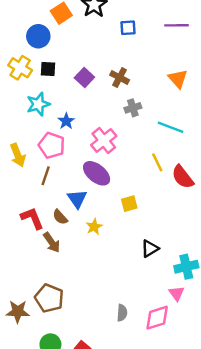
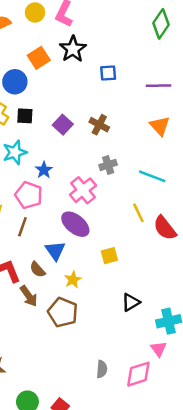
purple line: (177, 25) -> (158, 86), moved
gray cross: (133, 108) -> (108, 165), moved
brown pentagon: (49, 298) -> (63, 312), moved

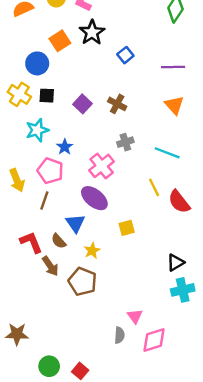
blue square: (108, 73) -> (125, 55), turned -35
black triangle: (131, 302) -> (175, 263), moved
pink triangle: (158, 349) -> (135, 316), moved

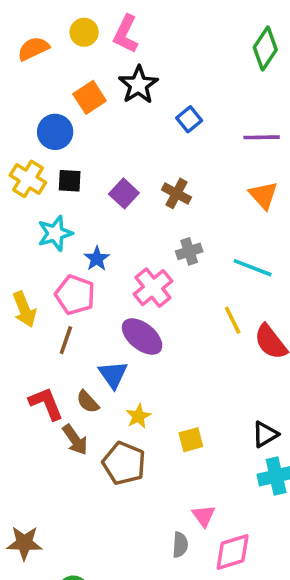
yellow square: (127, 228) -> (191, 440), moved

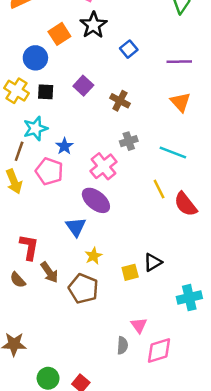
purple square: (124, 193) -> (83, 86), moved
brown line: (66, 340) -> (19, 151), moved
brown semicircle: (88, 402) -> (18, 280), moved
red L-shape: (46, 404) -> (29, 247), turned 32
black triangle: (265, 434) -> (153, 262), moved

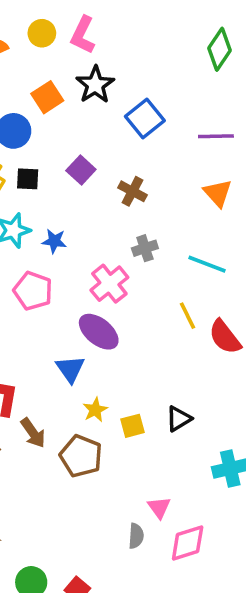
blue square: (129, 49) -> (145, 118), size x1.5
blue star: (64, 146) -> (54, 241), moved, turned -30
yellow square: (130, 272) -> (132, 426), moved

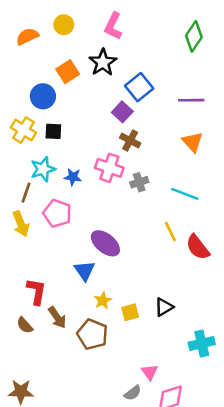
pink L-shape: (83, 35) -> (113, 26), moved
purple square: (81, 170) -> (122, 112), moved
pink cross: (109, 284) -> (109, 168), moved, turned -32
gray semicircle: (136, 536) -> (133, 393), turned 48

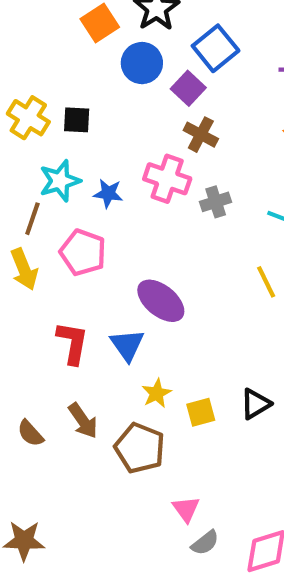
blue circle: (43, 96) -> (142, 63), moved
red L-shape: (36, 291) -> (72, 343), moved
pink triangle: (150, 372) -> (186, 509), moved

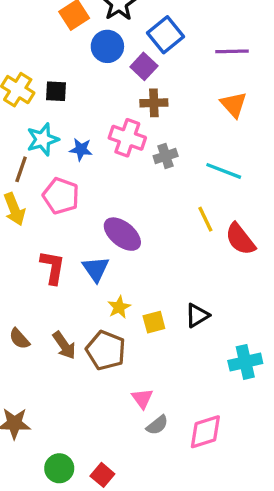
brown cross: (201, 135) -> (154, 103), turned -30
brown arrow: (83, 421) -> (64, 345), moved

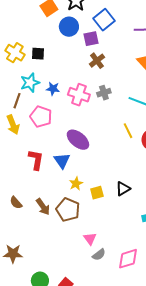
purple square: (144, 66) -> (91, 39), turned 35
brown cross: (154, 103) -> (97, 61), turned -35
pink cross: (127, 138) -> (79, 95), moved

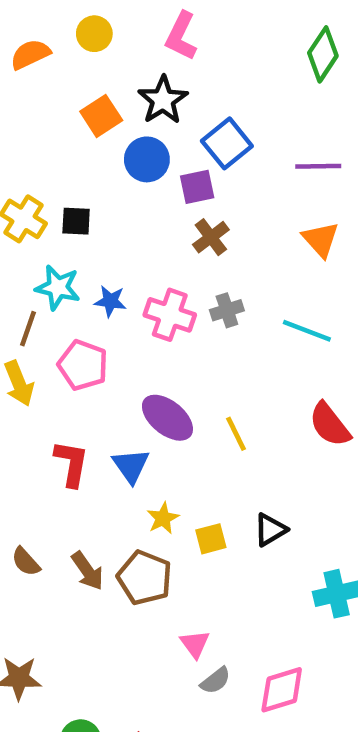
cyan star: (30, 83) -> (58, 287), turned 30
yellow line: (128, 131) -> (236, 434), moved

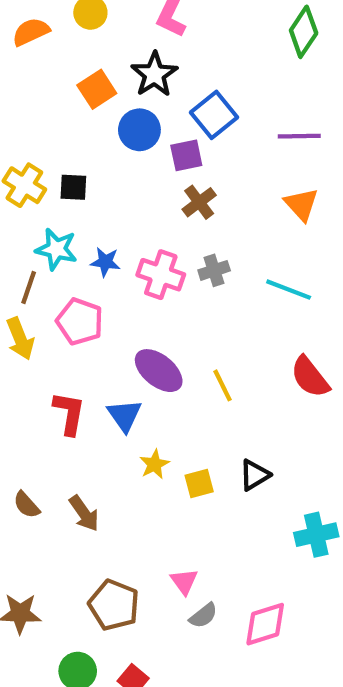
brown pentagon: (145, 578) -> (114, 605), moved

